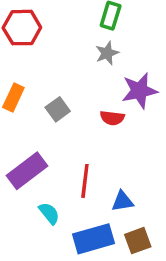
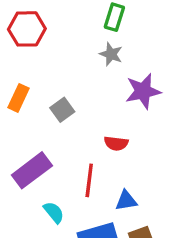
gray star: (107, 53) -> (111, 54), turned -30
red semicircle: (112, 118) -> (116, 143), moved

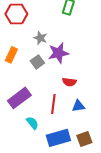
gray star: (111, 54) -> (40, 38), moved
purple star: (143, 91) -> (58, 53), moved
blue triangle: (126, 201) -> (78, 106), moved

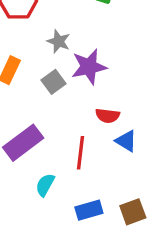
blue triangle: (78, 106) -> (126, 141), moved, turned 40
cyan semicircle: (32, 123) -> (45, 185), turned -112
blue rectangle: (58, 138) -> (89, 210), size x0.7

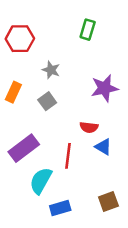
purple star: (89, 67) -> (105, 88), moved
cyan semicircle: (45, 185) -> (41, 181), size x1.5
blue rectangle: (89, 210) -> (60, 208), moved

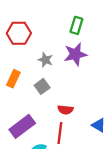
purple star: (105, 88) -> (75, 54), moved
red semicircle: (89, 127) -> (65, 110), moved
blue triangle: (103, 147) -> (99, 125), moved

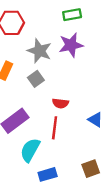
green rectangle: (76, 25) -> (72, 15), turned 63
gray star: (45, 60) -> (39, 51), size x1.5

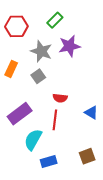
green rectangle: (72, 15) -> (55, 20), moved, turned -35

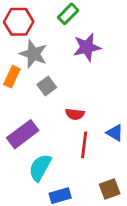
gray star: (41, 51) -> (33, 54), moved
red line: (55, 120) -> (84, 145), moved

